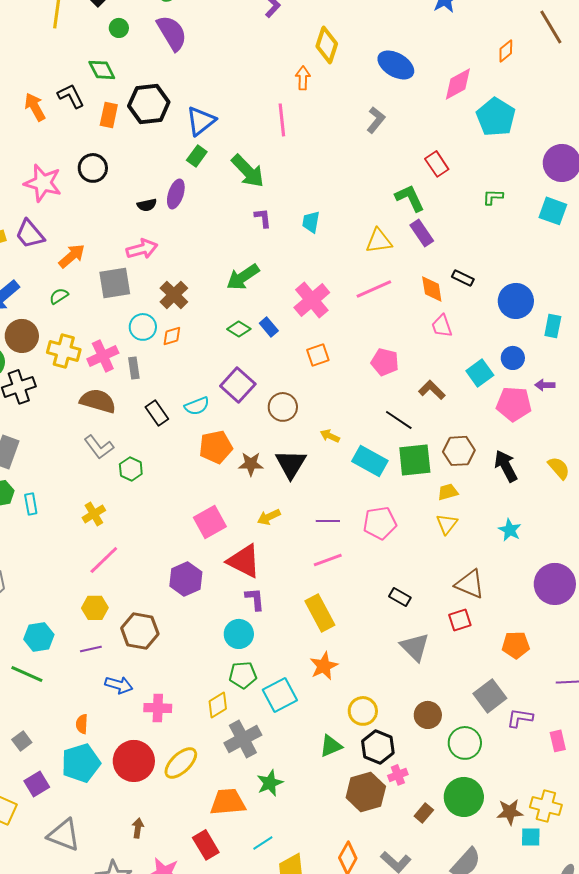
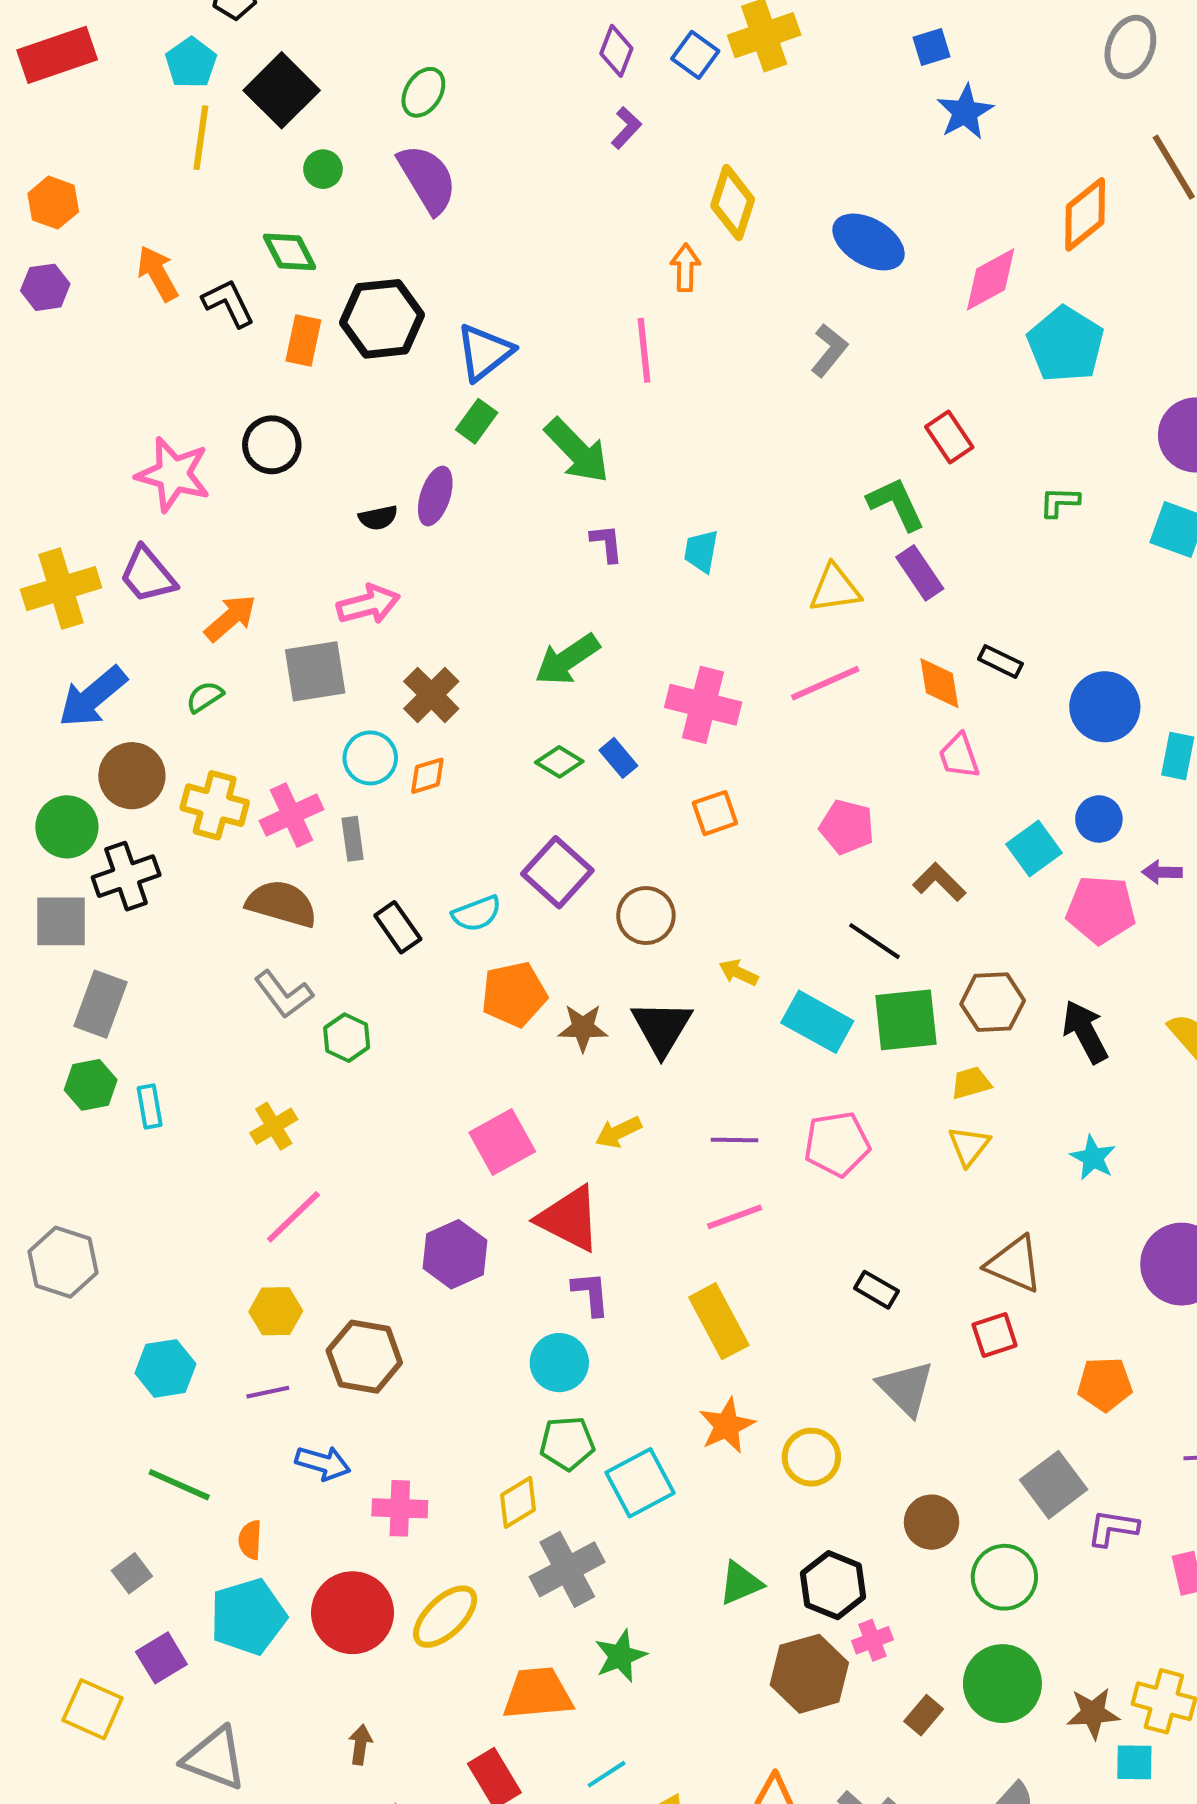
orange diamond: (506, 51) -> (1085, 214), size x1.6
orange arrow: (35, 107) -> (158, 273), moved
pink cross: (312, 300) -> (703, 705), turned -36
green line: (27, 674) -> (179, 1485), moved
yellow circle: (363, 711) -> (811, 1457), moved

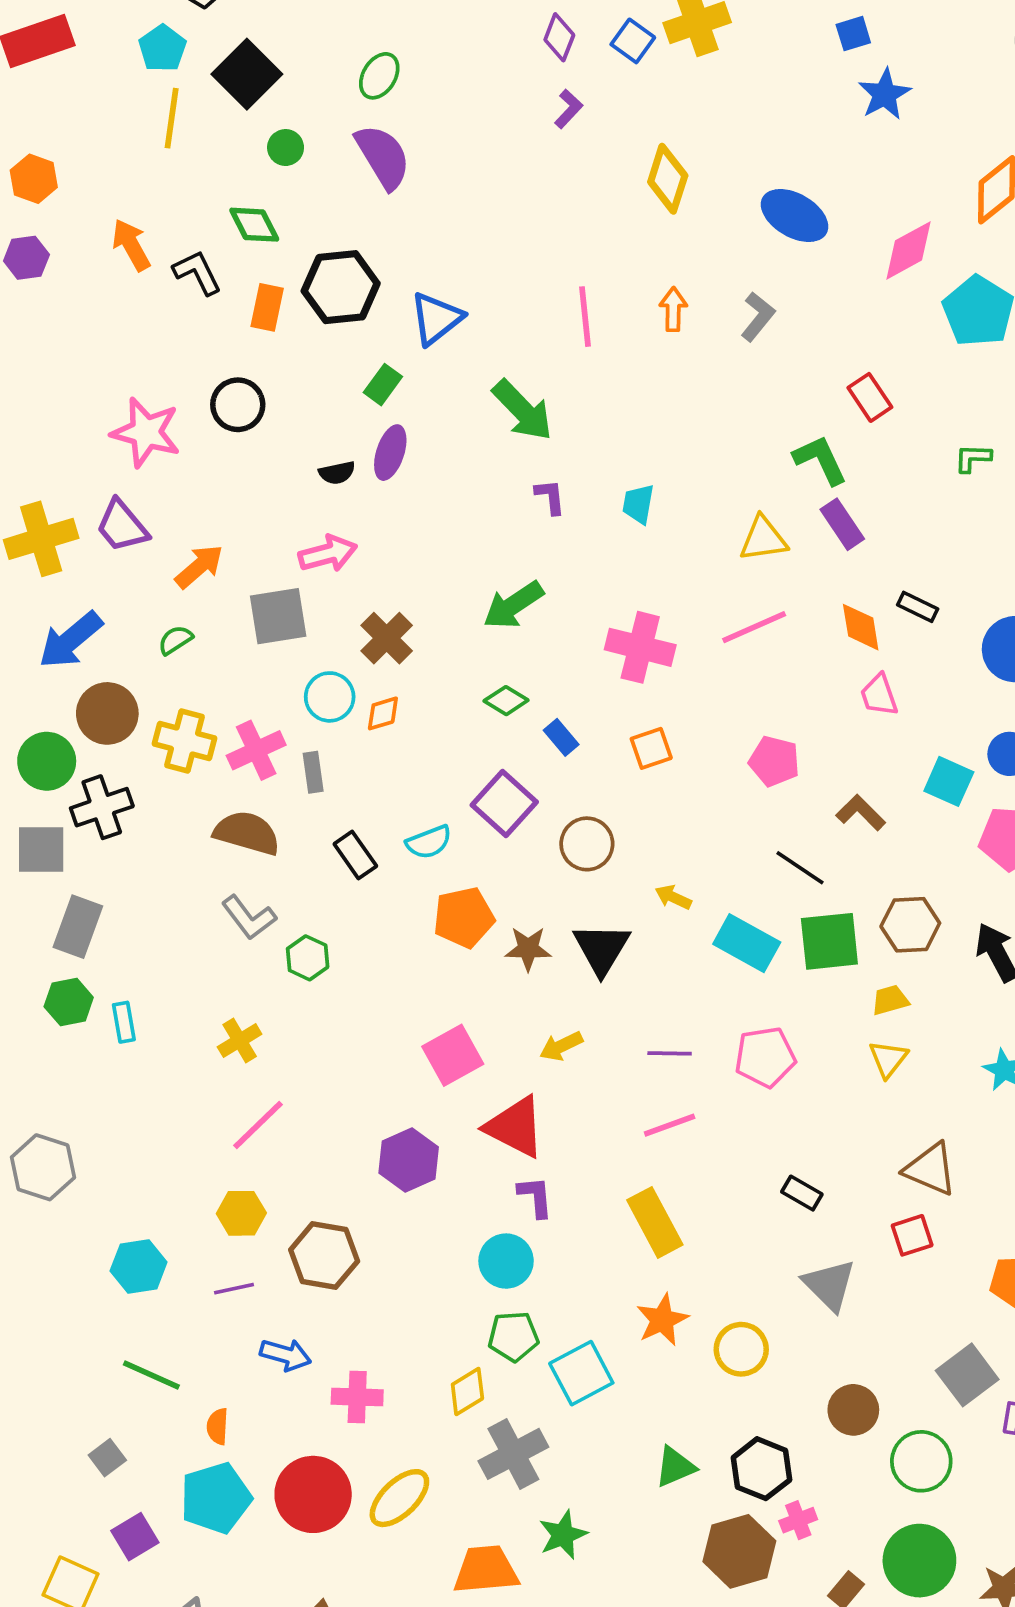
orange arrow: (685, 268) -> (673, 309), moved
green rectangle: (477, 421) -> (383, 385), moved
blue rectangle: (618, 758) -> (561, 737), moved
cyan square: (1034, 849) -> (949, 781), turned -30

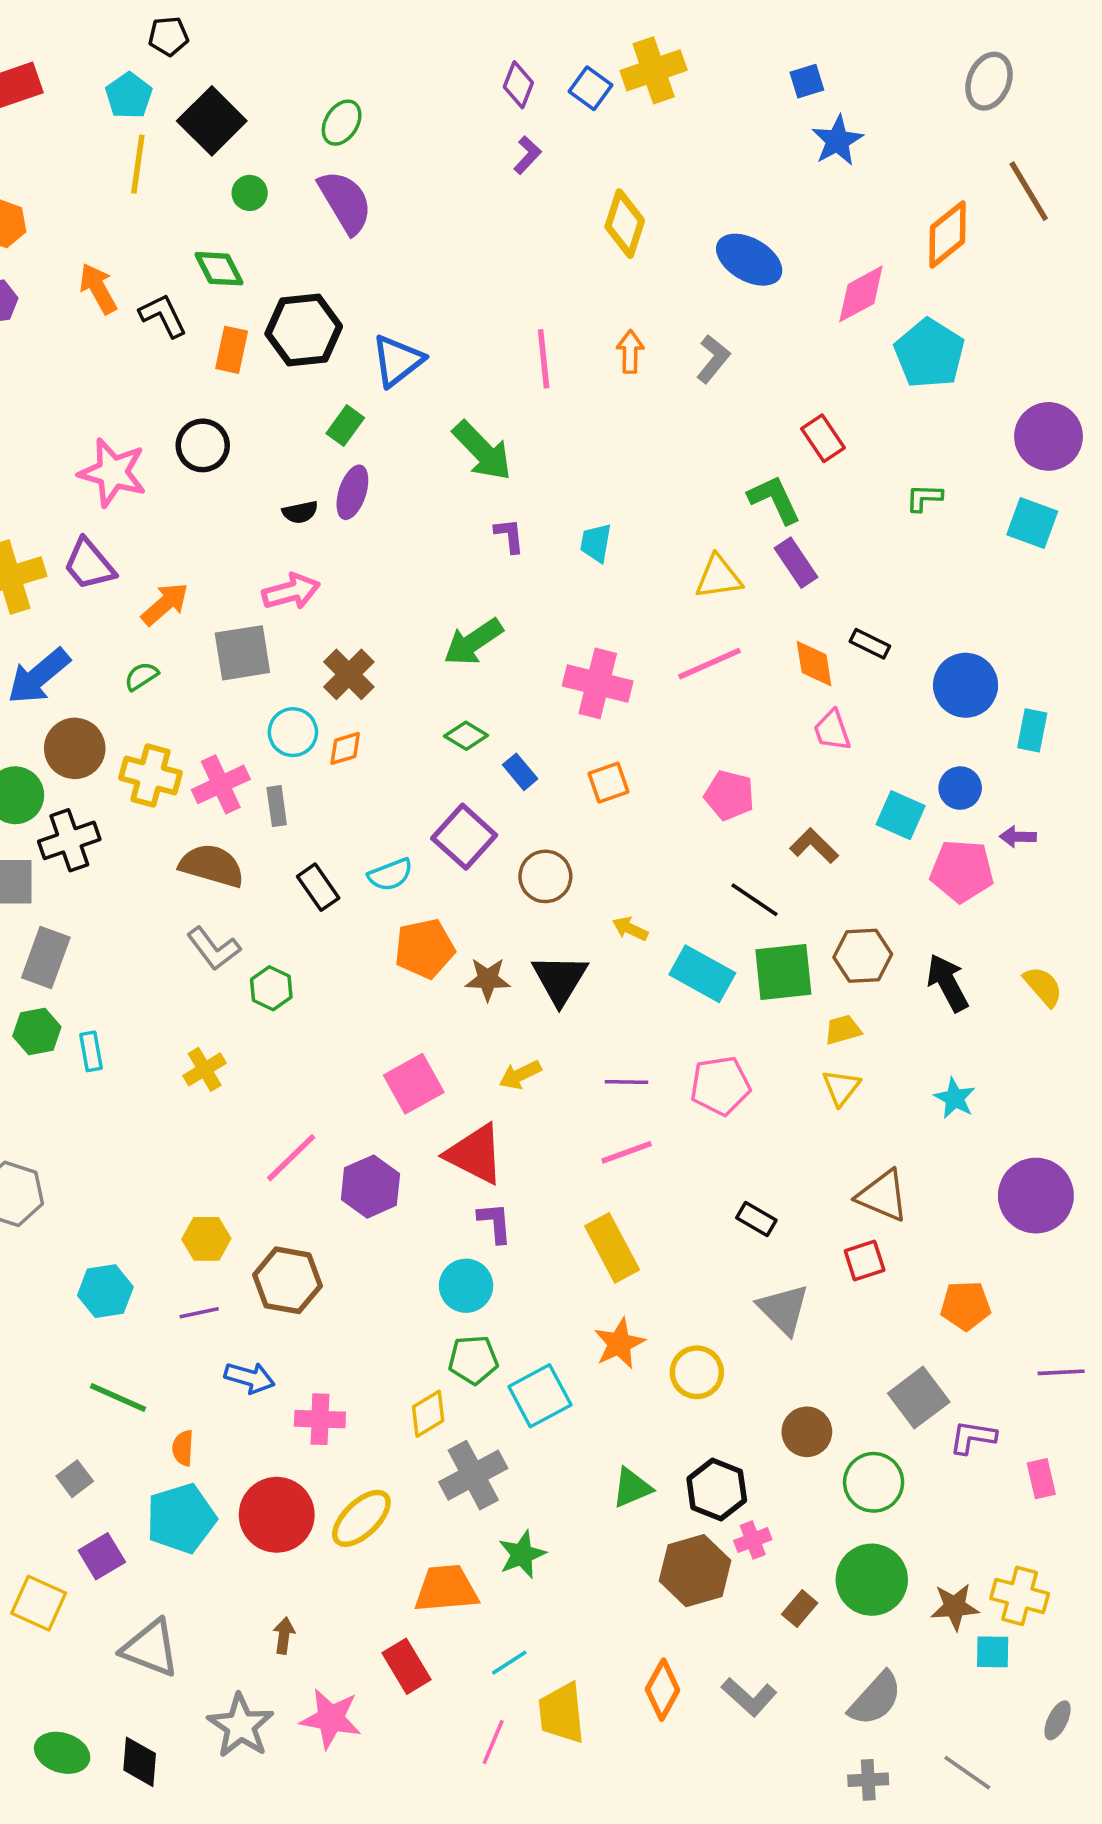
pink line: (258, 1125) -> (291, 1158), moved

